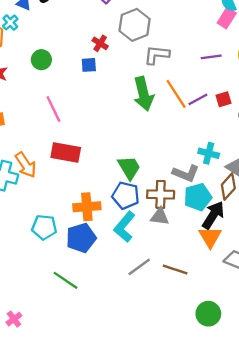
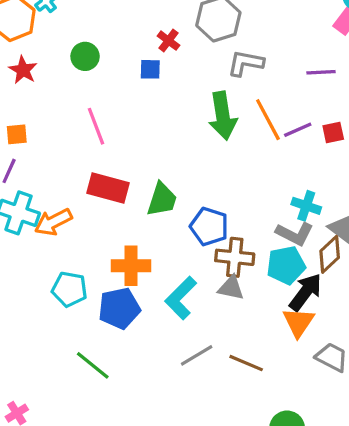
orange arrow: (26, 165) -> (53, 222), moved, turned 92
green trapezoid: (129, 168) -> (162, 199), moved, turned 44
gray L-shape: (186, 173) -> (295, 234), moved
blue pentagon: (126, 195) -> (209, 226), moved

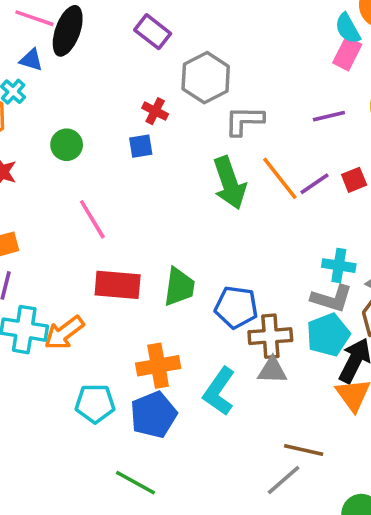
gray line: (197, 355) -> (284, 480), moved

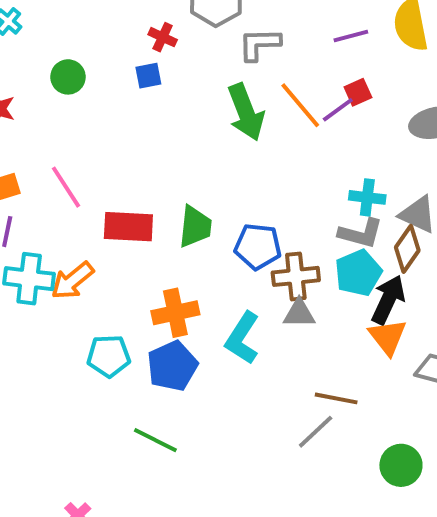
red square: (354, 180) -> (358, 92), moved
pink line: (92, 219) -> (66, 187), moved

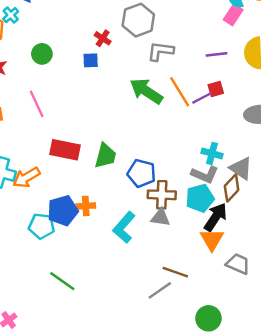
green arrow: (246, 112) -> (146, 91), turned 136
pink line: (66, 187) -> (37, 104), moved
orange cross: (175, 313) -> (86, 206), size x0.7
blue pentagon: (172, 366) -> (63, 211), moved

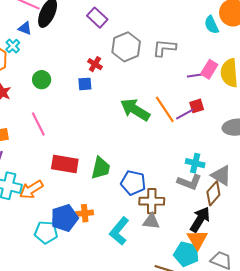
pink rectangle: (233, 15) -> (209, 69), moved
gray L-shape: (160, 51) -> (164, 48), moved
cyan pentagon: (200, 198) -> (186, 254), moved, turned 30

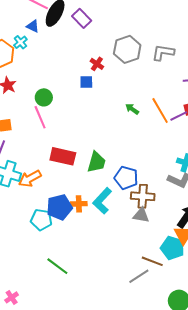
purple rectangle: (97, 18) -> (82, 18), moved
green circle: (42, 80) -> (44, 97), moved
green arrow: (135, 110) -> (132, 109), size x0.5
cyan L-shape: (119, 231) -> (102, 201), moved

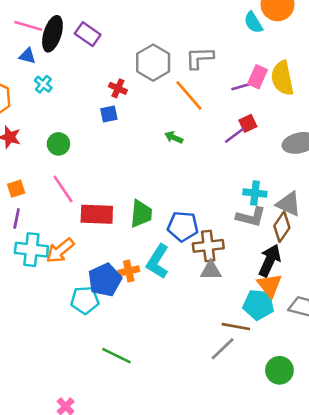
cyan cross: (20, 42) -> (43, 84), moved
orange line: (160, 110) -> (189, 95), moved
pink line: (40, 117) -> (63, 189), moved

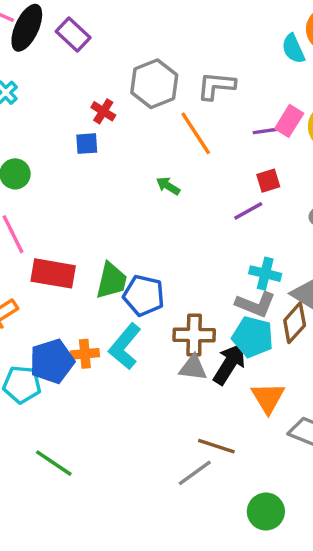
purple line: (235, 135) -> (248, 211), moved
blue pentagon: (183, 226) -> (144, 295), moved
black arrow: (270, 261) -> (229, 364), moved
cyan pentagon: (258, 305) -> (253, 337), moved

